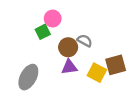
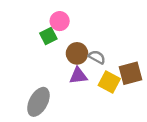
gray semicircle: (85, 41) -> (97, 57), moved
gray ellipse: (28, 77) -> (38, 102), moved

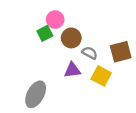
brown circle: (77, 53) -> (71, 38), moved
brown square: (130, 73) -> (121, 52), moved

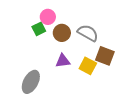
brown square: (121, 52) -> (105, 56), moved, turned 36
gray semicircle: (90, 53) -> (88, 33), moved, size x1.5

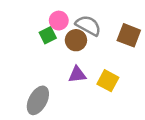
gray semicircle: (88, 33) -> (88, 25), moved
brown square: (105, 56) -> (129, 35), moved

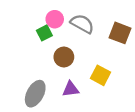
brown circle: (76, 40) -> (64, 57), moved
purple triangle: (77, 75) -> (71, 89), moved

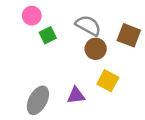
pink circle: (55, 19) -> (32, 16), moved
brown circle: (64, 57) -> (96, 49), moved

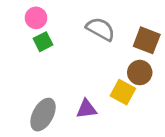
green square: (48, 35) -> (43, 42), moved
brown circle: (96, 49) -> (140, 73), moved

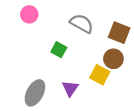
green square: (43, 42) -> (59, 50), moved, turned -35
purple triangle: (86, 109) -> (70, 88), turned -48

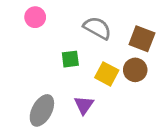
green square: (59, 50) -> (70, 59), turned -35
yellow square: (100, 75) -> (107, 74), moved

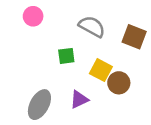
brown circle: (135, 70) -> (119, 83), moved
purple triangle: (84, 105) -> (79, 99), turned 30

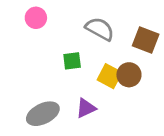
brown circle: (119, 83) -> (129, 75), moved
gray ellipse: (39, 105) -> (43, 114), turned 36

